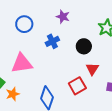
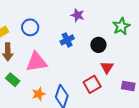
blue circle: (24, 24) -> (30, 27), moved
orange star: (13, 94) -> (39, 94), moved

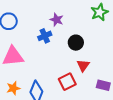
purple star: (77, 15) -> (57, 20), moved
green star: (121, 26) -> (100, 12), moved

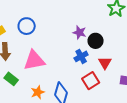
purple star: (57, 20) -> (80, 32), moved
blue cross: (45, 36) -> (81, 56), moved

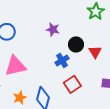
purple star: (80, 32) -> (53, 30), moved
red triangle: (105, 63) -> (95, 52), moved

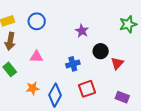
blue cross: (62, 61) -> (73, 64), moved
pink triangle: (15, 66) -> (36, 57), size x0.6

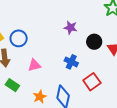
blue circle: (37, 21) -> (19, 38), moved
blue cross: (73, 64) -> (71, 62), turned -32

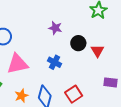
pink triangle: (34, 65) -> (17, 64), size x1.6
red square: (92, 82) -> (74, 94), moved

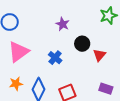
pink triangle: (17, 64) -> (18, 52), turned -35

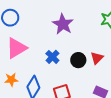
purple star: (63, 24) -> (63, 24), size x1.5
black circle: (82, 44) -> (78, 60), moved

